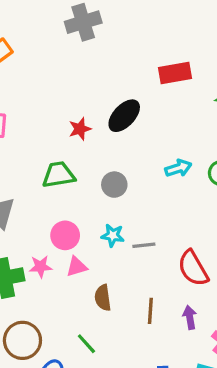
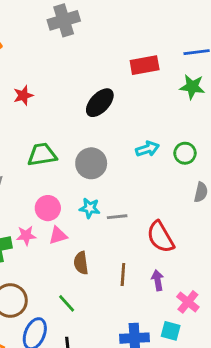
red star: (80, 129) -> (23, 95), moved
gray circle: (114, 185) -> (91, 163), size x1.4

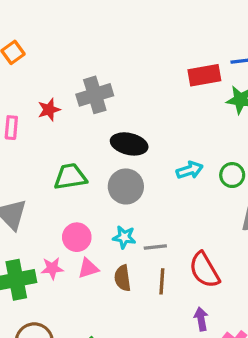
gray cross: (64, 20) -> (95, 95), moved
red rectangle: (145, 65) -> (204, 75), moved
black ellipse: (100, 103) -> (129, 144), moved, turned 60
brown semicircle: (81, 263) -> (123, 278), moved
brown line: (123, 275) -> (162, 281), moved

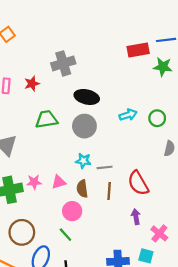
red star: (49, 110) -> (32, 84), moved
pink circle: (77, 237) -> (72, 211), moved

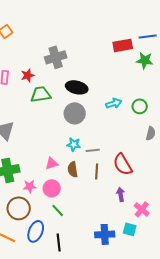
green trapezoid: (46, 119) -> (41, 94), moved
pink star: (34, 182) -> (30, 186), moved
pink circle: (72, 211) -> (52, 188), moved

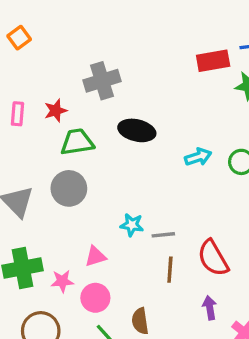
gray circle: (75, 113) -> (69, 188), moved
brown semicircle: (73, 169) -> (140, 321), moved
pink star: (30, 186) -> (62, 281), moved

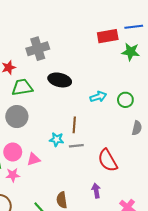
brown line: (170, 270) -> (74, 125), moved
pink circle: (95, 298) -> (13, 152), moved
purple arrow: (210, 308) -> (96, 191), moved

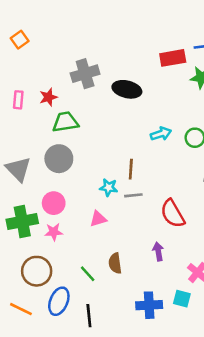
black ellipse: (60, 80) -> (127, 89), moved
pink triangle: (34, 159) -> (98, 219), moved

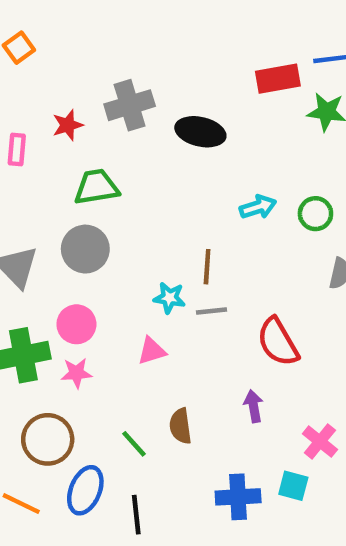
red star: (48, 97) -> (68, 125), moved

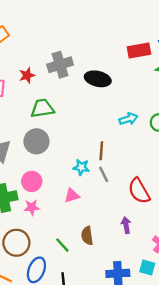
gray line: (211, 311) -> (104, 174), turned 70

